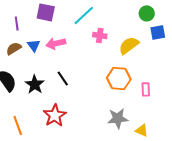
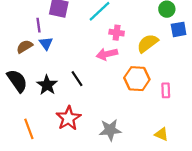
purple line: (17, 23) -> (38, 25), moved
pink arrow: (56, 43) -> (107, 54), moved
gray star: (118, 118) -> (110, 130), moved

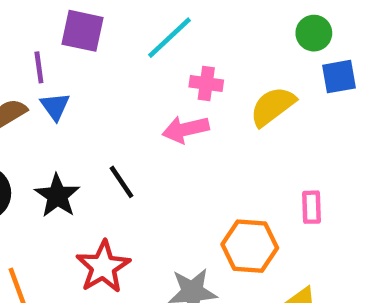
orange hexagon: (137, 79) -> (250, 246), moved

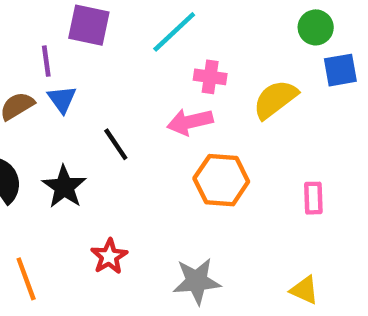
black line: (121, 182) -> (116, 144), moved
orange hexagon: (250, 246) -> (221, 180), moved
red star: (103, 267) -> (109, 256), size x0.7

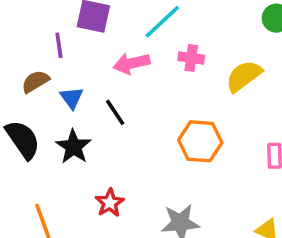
blue triangle: (62, 99) -> (72, 98), moved
pink arrow: (190, 122) -> (131, 63), moved

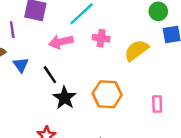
black star: (73, 147) -> (65, 98), moved

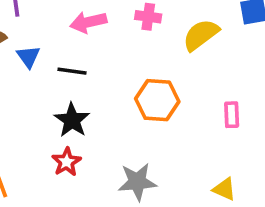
black line: (50, 75) -> (72, 71), turned -48
black star: (65, 98) -> (72, 120), moved

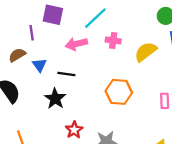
black star: (72, 120) -> (55, 99), moved
red star: (67, 162) -> (74, 130), moved

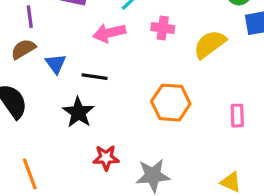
purple line: (32, 33) -> (30, 17), moved
red star: (74, 130) -> (106, 158), turned 30

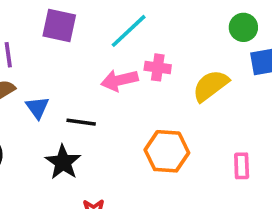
pink arrow: (109, 33) -> (119, 80), moved

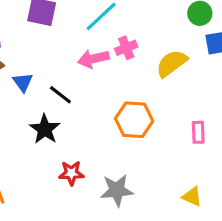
pink cross: (158, 67) -> (126, 48), turned -30
black line: (81, 122) -> (60, 95), turned 30

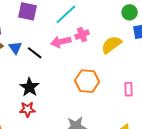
blue triangle: (23, 82) -> (15, 48), moved
black line: (60, 95) -> (35, 53), moved
red star: (71, 173) -> (27, 109), moved

